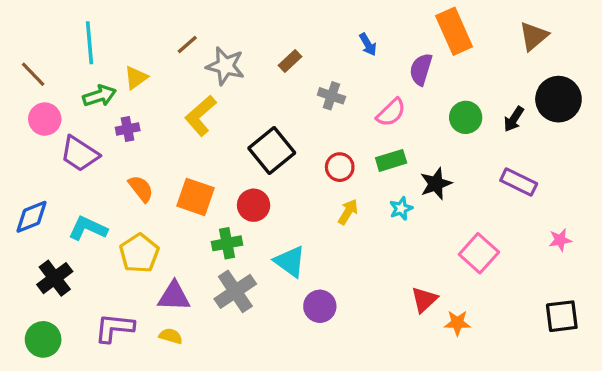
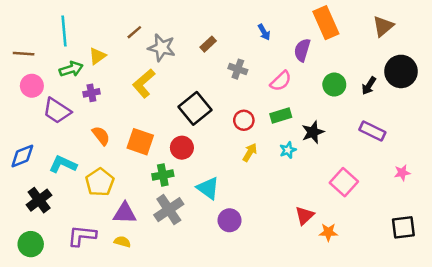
brown line: (33, 74) -> (24, 54), turned -42

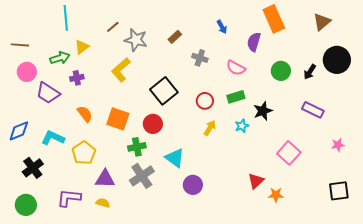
cyan line: (64, 31) -> (66, 18), moved
pink semicircle: (281, 81) -> (236, 68), turned 72

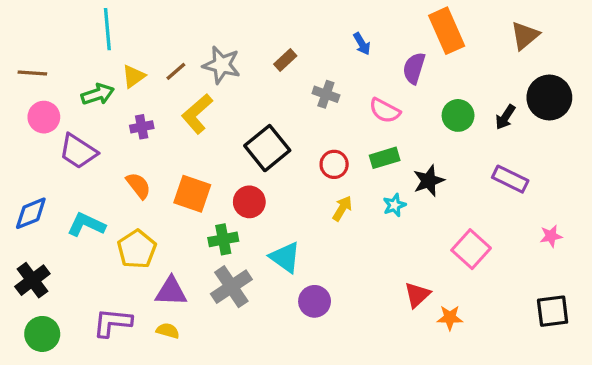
brown line: (113, 27) -> (176, 71), moved
purple cross: (77, 78) -> (142, 127), moved
black cross: (33, 168) -> (32, 280), moved

